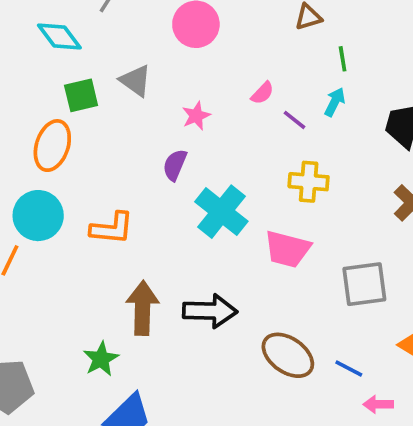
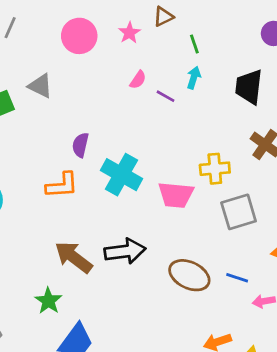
pink star: (196, 116) -> (129, 33), moved
yellow cross: (309, 182) -> (215, 169), moved
orange L-shape: (112, 228) -> (62, 185), moved
brown arrow: (142, 308) -> (74, 257), turned -45

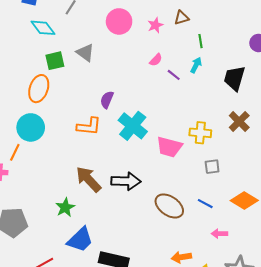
gray square: (239, 212) -> (212, 167), size x0.6
blue line: (237, 278) -> (205, 204), moved

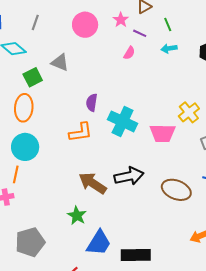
cyan arrow: (196, 65) -> (169, 49), turned -112
purple line: (174, 75) -> (140, 33), moved
yellow cross: (200, 133) -> (189, 112), turned -30

